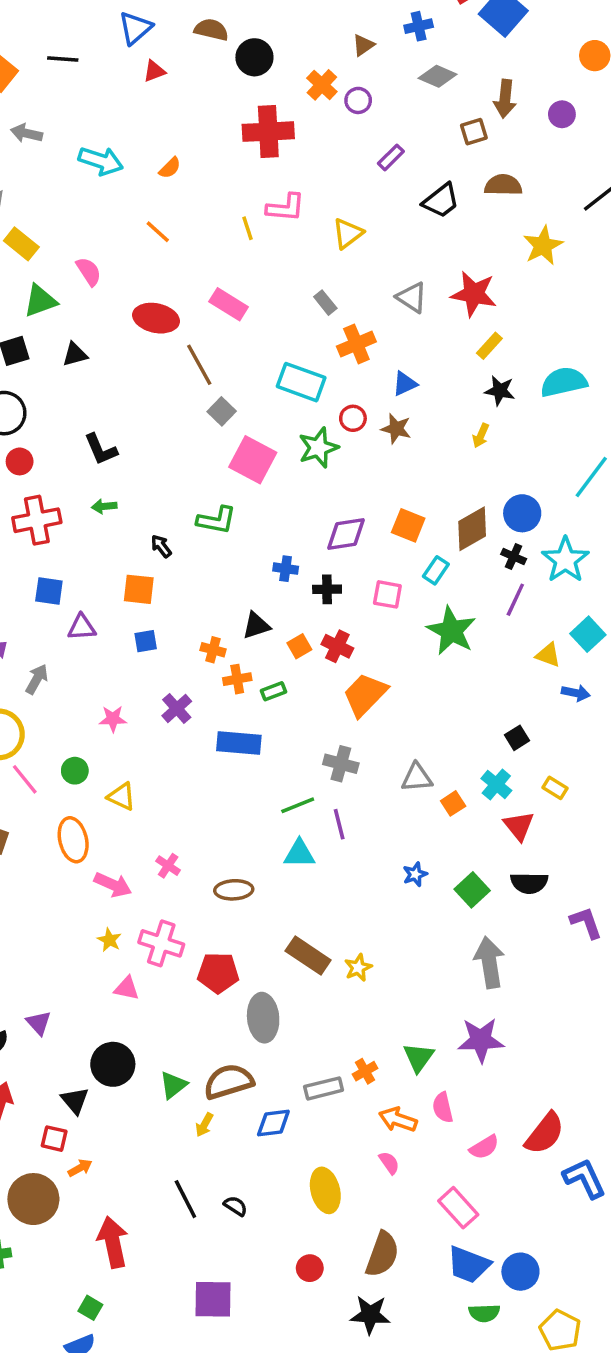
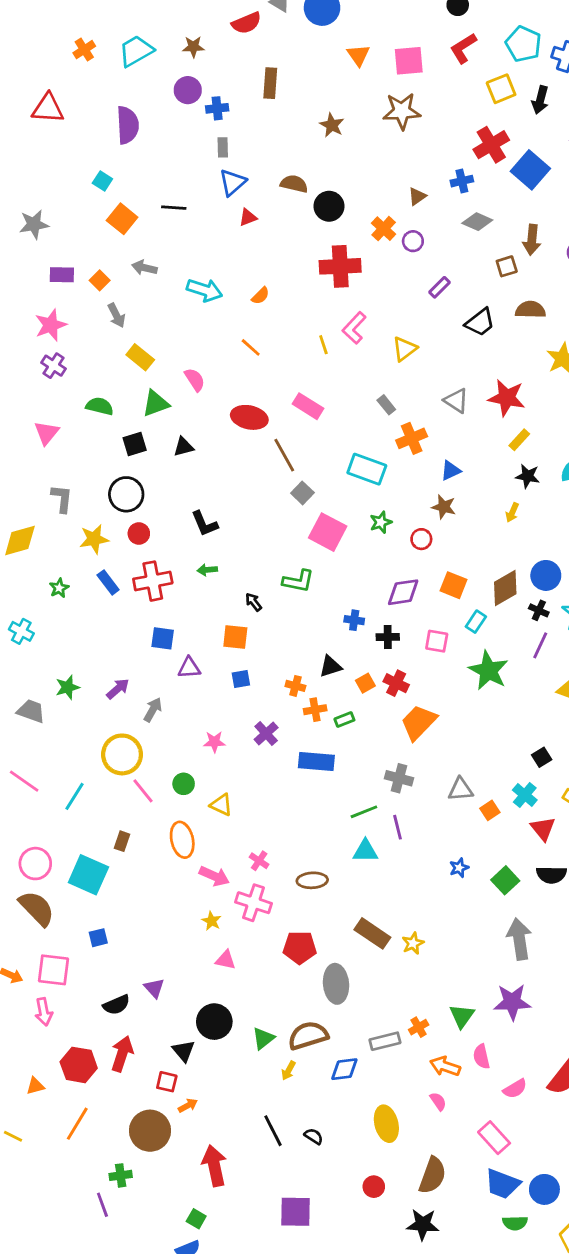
pink L-shape: (286, 208) -> (354, 328), turned 128
red circle: (353, 418) -> (421, 539), moved
green star: (318, 448) -> (381, 522), size x0.7
pink cross: (161, 943) -> (253, 903), moved

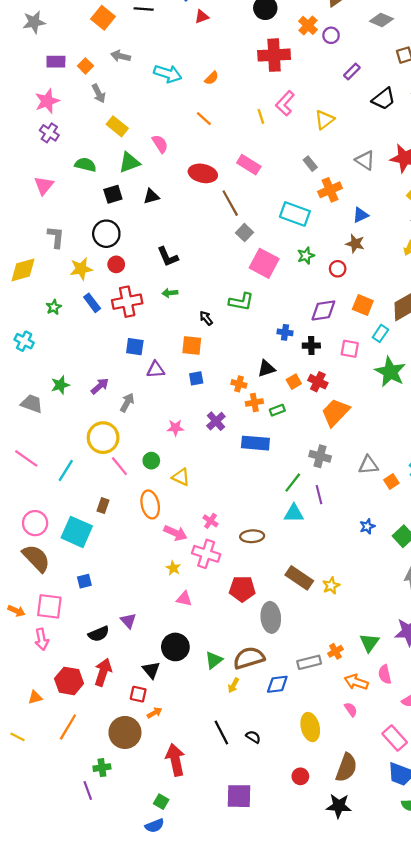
green line: (364, 812) -> (293, 483), turned -30

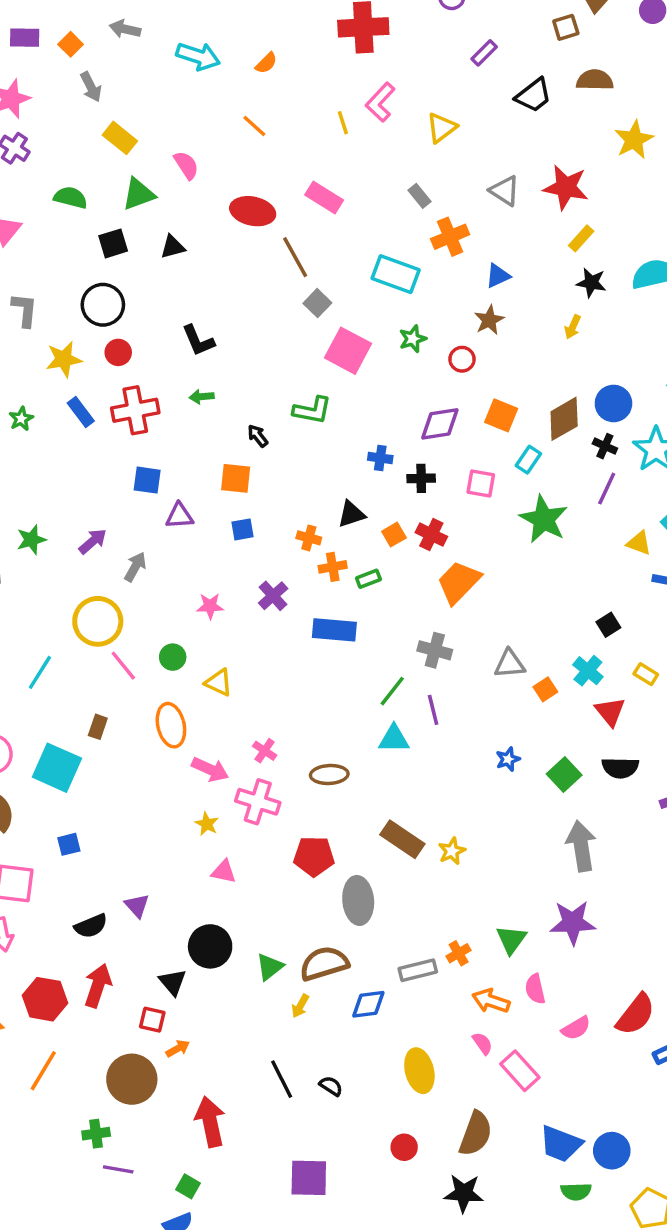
brown star: (355, 244) -> (489, 320), turned 30
pink rectangle: (395, 738) -> (520, 1071), moved
purple line: (88, 791) -> (118, 1169), moved, turned -60

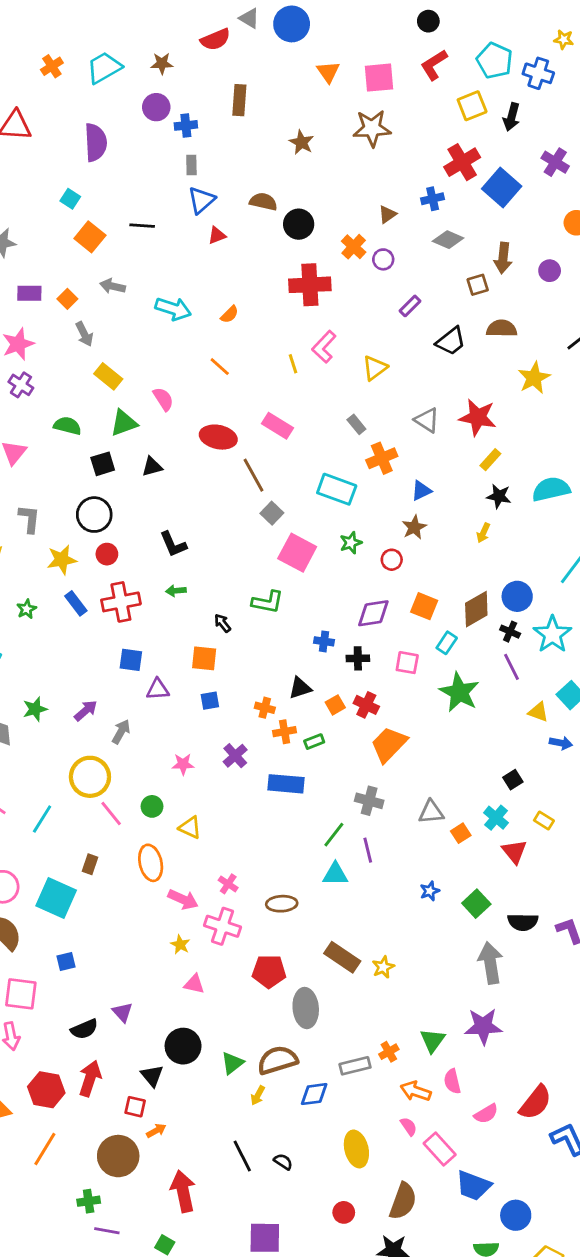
purple line: (607, 489) -> (512, 667), turned -52
black semicircle: (620, 768) -> (523, 922), moved
blue trapezoid: (561, 1144) -> (473, 1186), moved

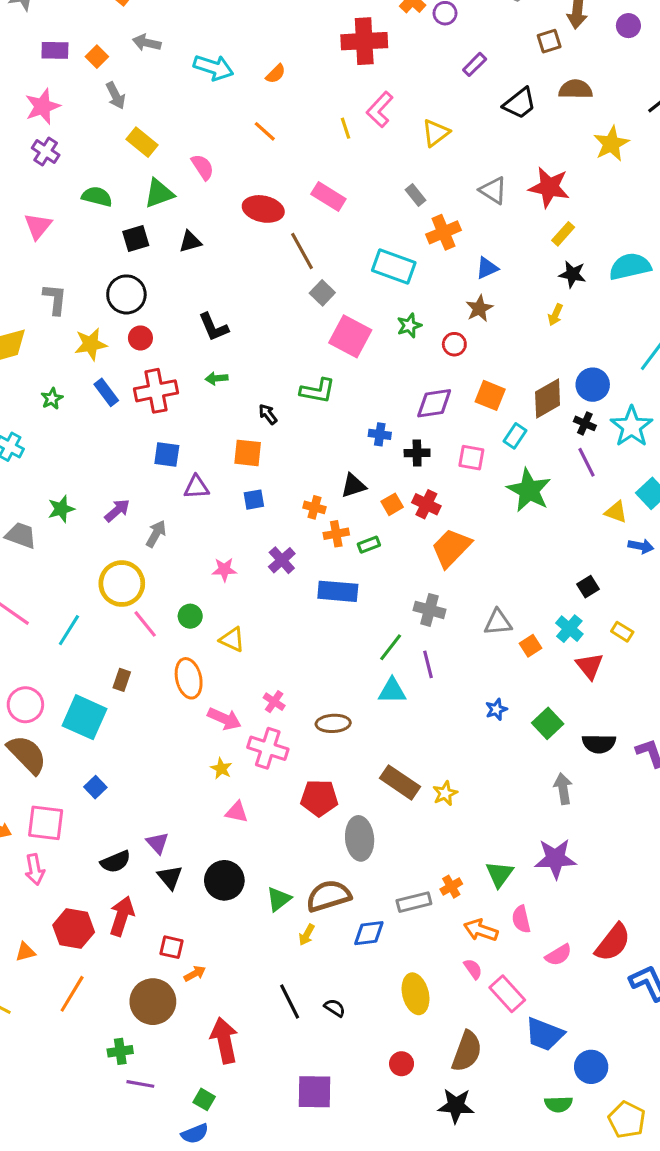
blue square: (66, 961) -> (95, 787), turned -30
gray arrow: (490, 963) -> (563, 789), size x0.7
black triangle: (152, 1076) -> (170, 877), moved

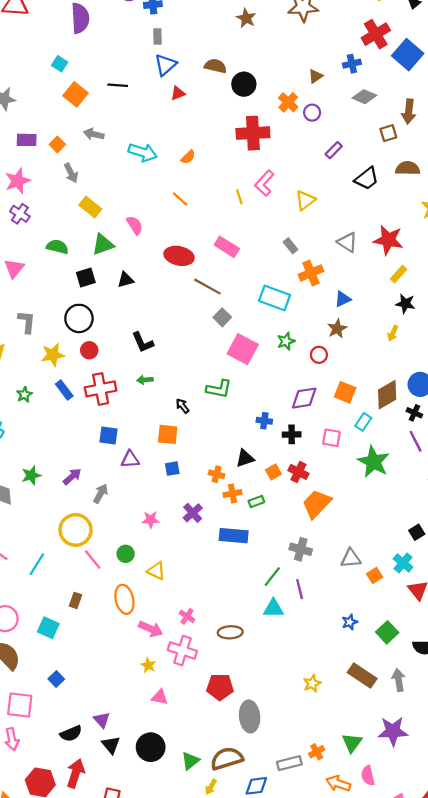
brown line: (302, 251) -> (207, 287), turned -32
cyan square: (84, 717) -> (48, 628), size x0.7
brown rectangle: (400, 782) -> (362, 676), moved

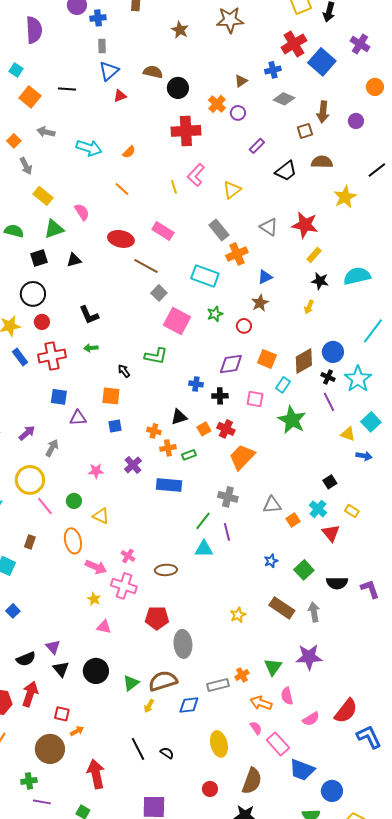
gray rectangle: (290, 246) -> (219, 230), size x1.5

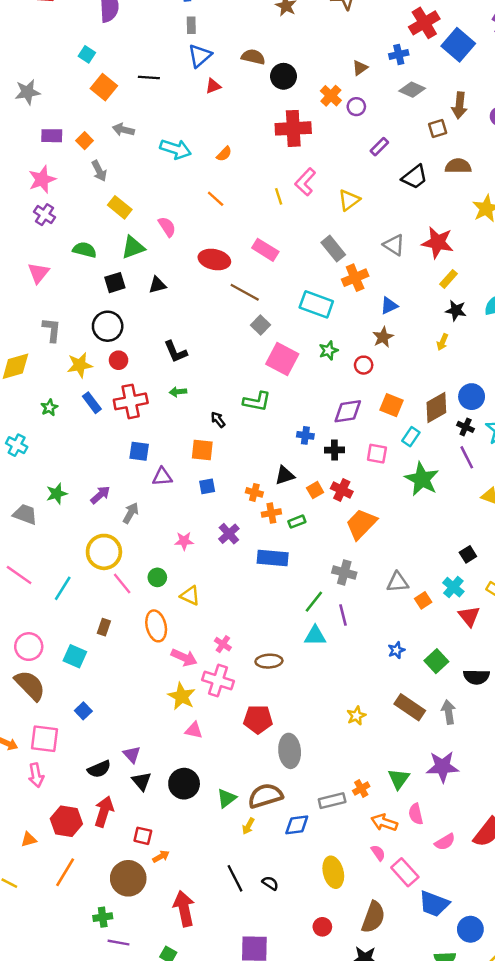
yellow star: (94, 599) -> (182, 696), size x1.6

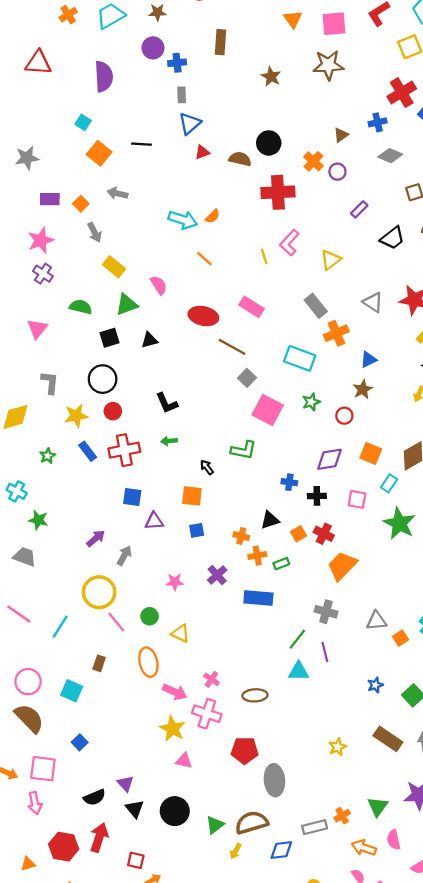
brown semicircle: (253, 57) -> (240, 159), moved
cyan arrow: (176, 149) -> (183, 220), moved
green star: (57, 494) -> (38, 520), moved, turned 30

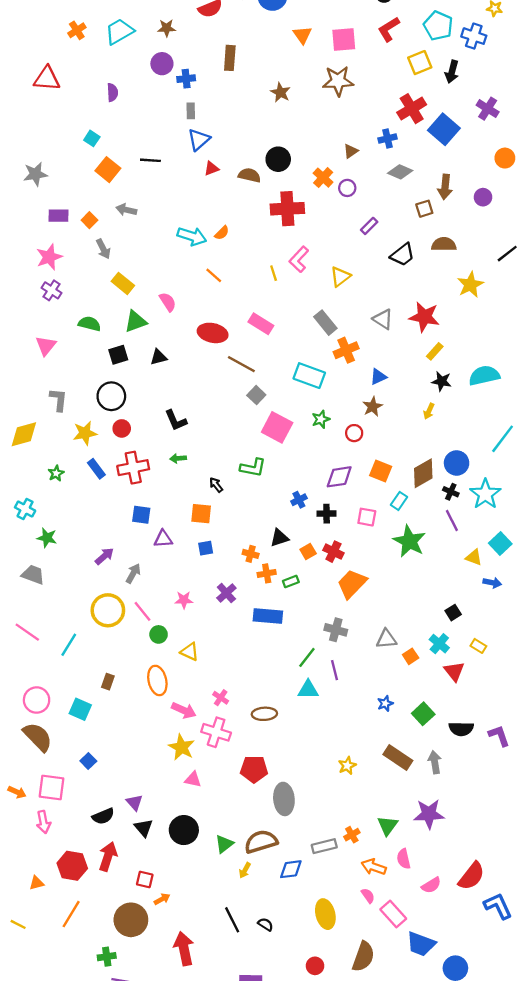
purple semicircle: (104, 77) -> (112, 92), size x0.6
blue cross: (289, 482) -> (299, 500), turned -35
pink line: (116, 622) -> (142, 611), moved

